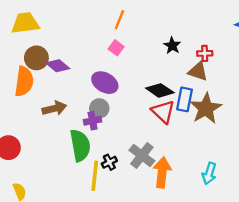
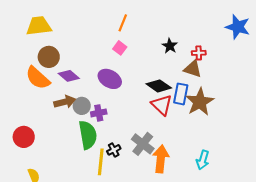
purple diamond: (58, 66) -> (69, 76), moved
orange semicircle: (24, 81) -> (38, 78), turned 124
gray circle: (99, 108) -> (82, 106), moved

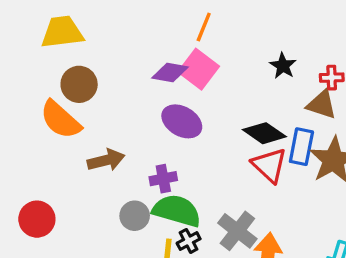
pink square: (120, 48) -> (199, 69), size x1.6
purple diamond: (69, 76) -> (170, 73), moved, turned -30
gray circle: (82, 106) -> (135, 216), moved
green semicircle: (88, 135) -> (177, 211), moved, turned -64

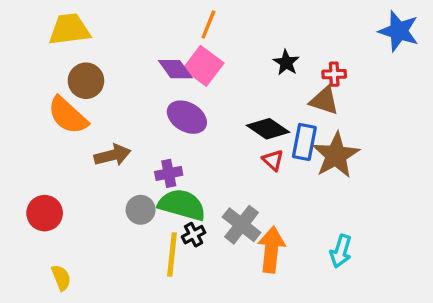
purple diamond: (170, 73) -> (175, 69), turned 44
red triangle: (269, 165) -> (273, 160), size x0.6

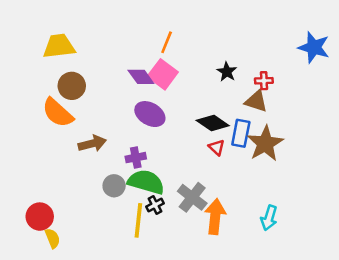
red circle: (45, 213) -> (40, 217), moved

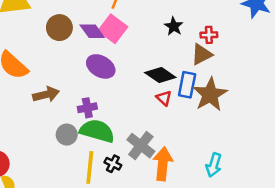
brown circle: (72, 86) -> (59, 28), moved
brown triangle: (256, 101) -> (202, 54), turned -45
black cross: (155, 205) -> (113, 164), moved, turned -35

